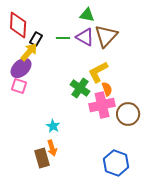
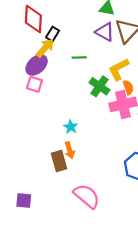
green line: (63, 38) -> (79, 57), moved

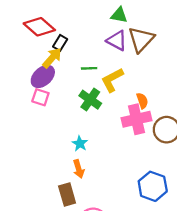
red diamond: (33, 19) -> (39, 27), turned -52
yellow L-shape: (119, 69) -> (112, 80), moved
green cross: (99, 86) -> (90, 100), moved
brown rectangle: (59, 161) -> (67, 194), moved

